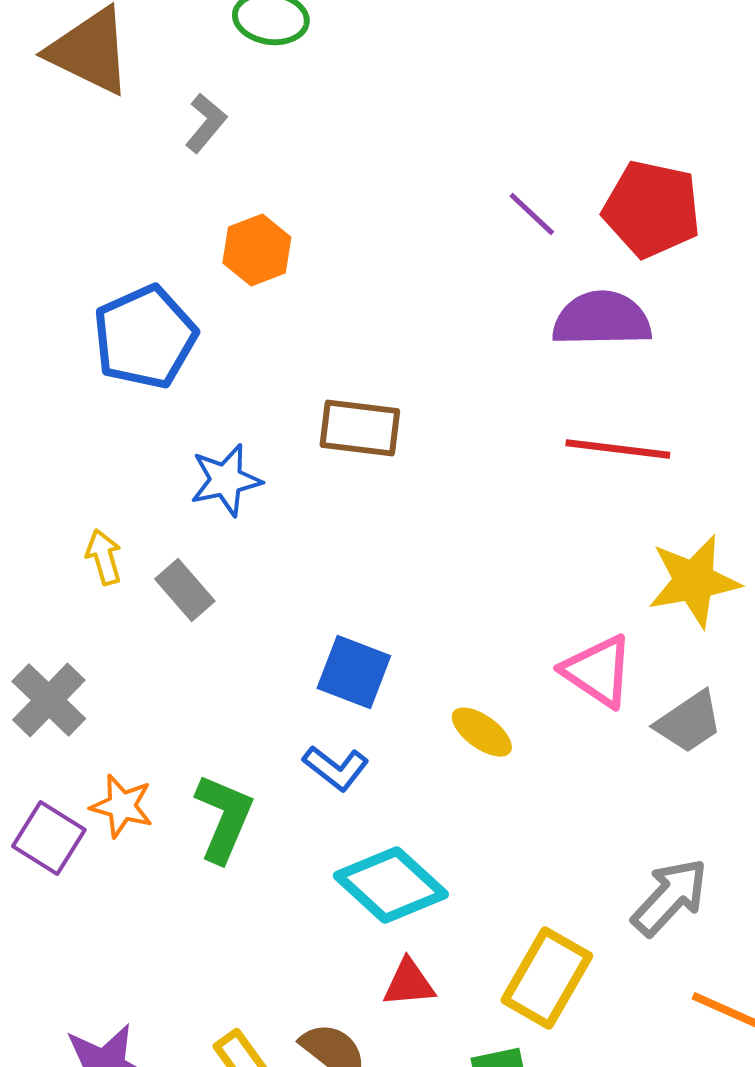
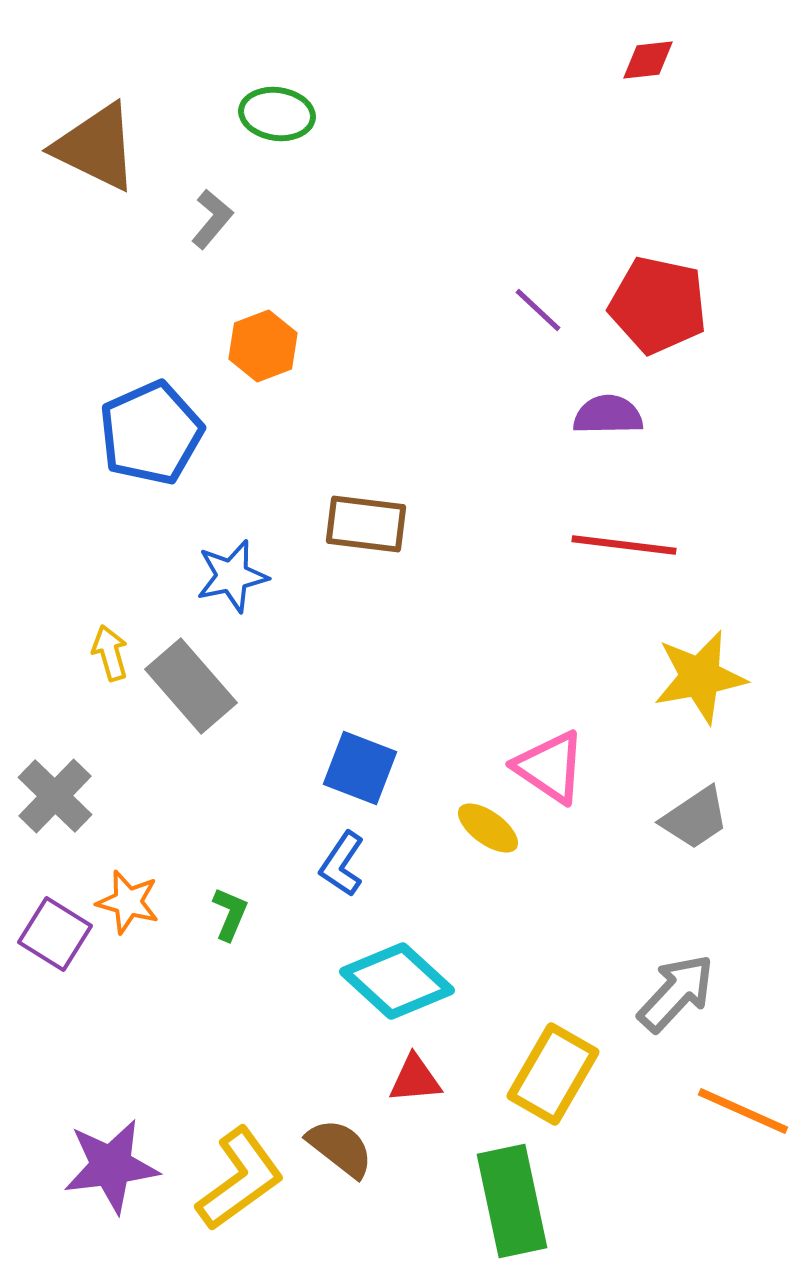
purple semicircle: (602, 319) -> (608, 415), size x0.7
gray rectangle: (185, 590) -> (191, 686), size x1.5
pink triangle: (598, 671) -> (550, 767), moved
blue L-shape: (336, 768) -> (342, 864), turned 86
green L-shape: (224, 818) -> (230, 914), size x0.6

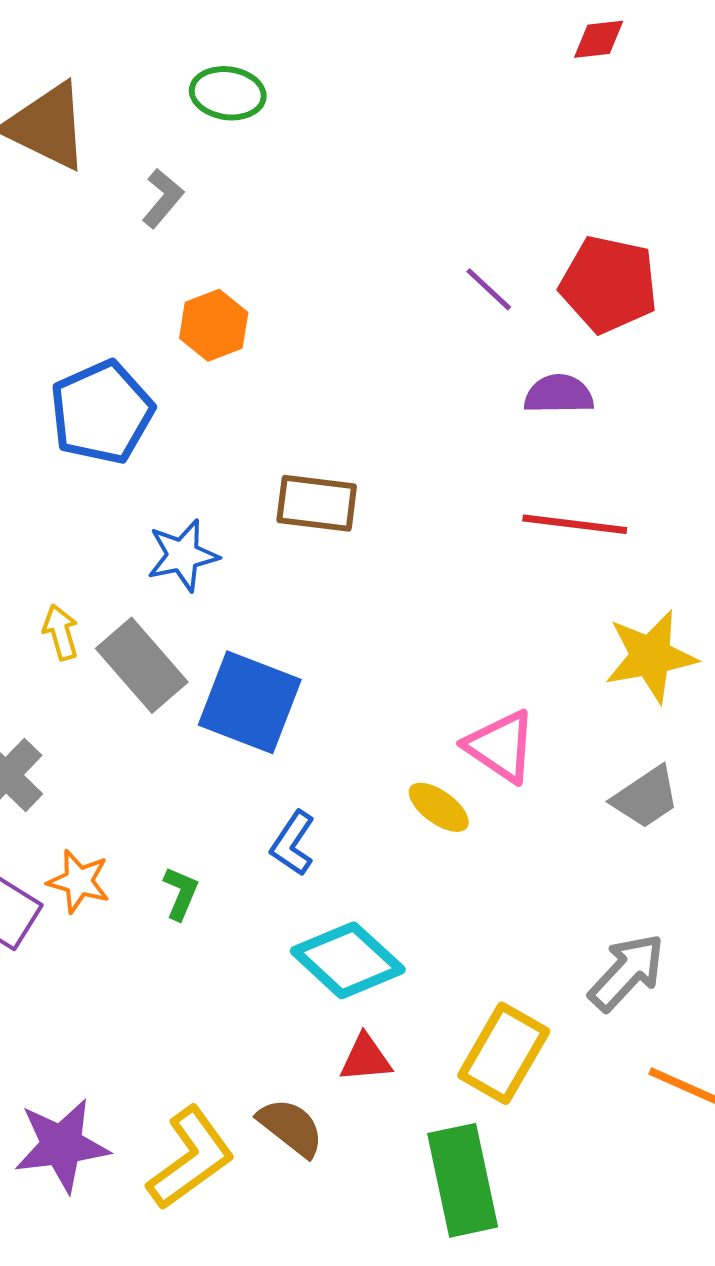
blue square: (360, 768) -> (250, 702), moved, size x1.4

